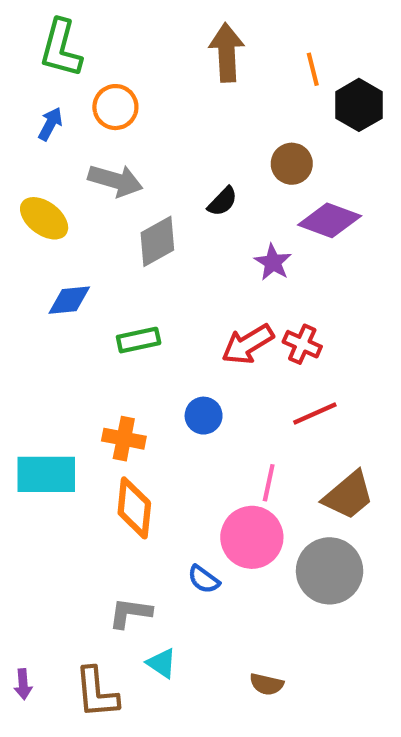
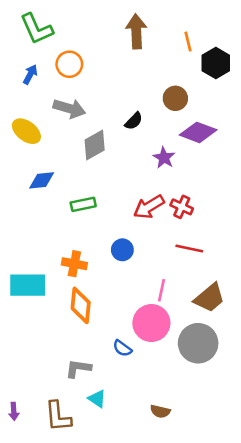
green L-shape: (61, 48) -> (37, 29), turned -39
red line: (315, 413) -> (189, 249), turned 36

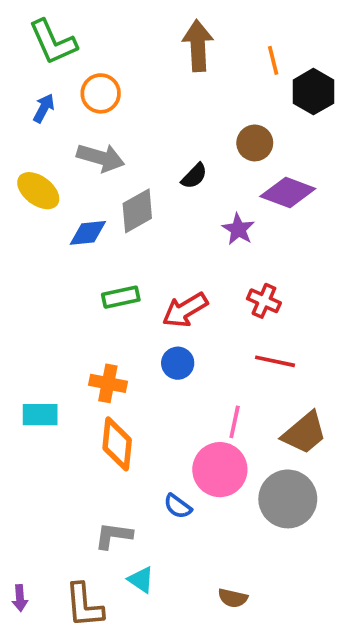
blue diamond: (42, 180) -> (88, 233), moved
red arrow: (149, 207) -> (185, 310), moved
cyan rectangle: (28, 285) -> (40, 415), size x0.7

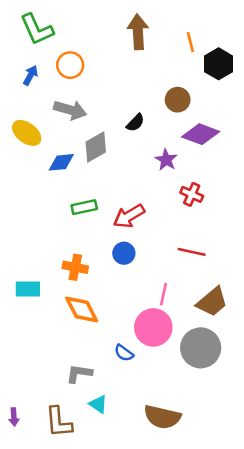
red cross: (264, 301) -> (192, 194), moved
orange diamond: (117, 444) -> (82, 309), turned -33
brown semicircle: (233, 598) -> (162, 417), size x1.8

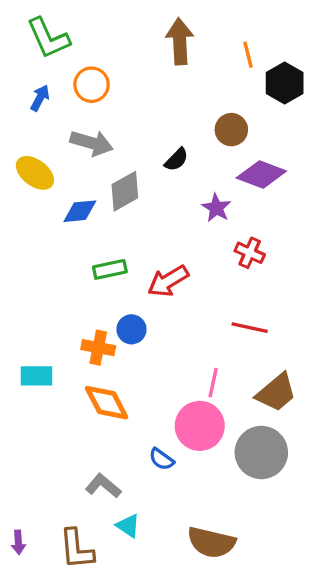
blue circle: (124, 253) -> (131, 329), moved
gray L-shape: (79, 373) -> (103, 486), turned 32

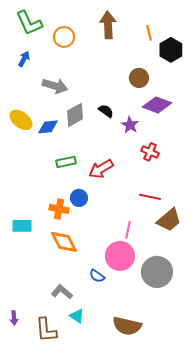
orange circle: (92, 85) -> (64, 37), moved
black semicircle: (176, 160) -> (106, 111), moved, turned -98
yellow ellipse: (35, 173) -> (21, 120), moved
brown trapezoid: (276, 393) -> (169, 220), moved
purple arrow: (18, 542) -> (14, 318), moved

